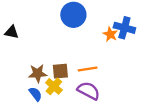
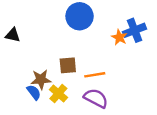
blue cross: (124, 28) -> (135, 30), turned -36
brown square: (60, 71) -> (68, 65), moved
blue semicircle: (35, 94) -> (34, 92), moved

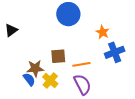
blue cross: (135, 30) -> (115, 52), moved
black triangle: (13, 35) -> (11, 30), turned -48
purple semicircle: (96, 98) -> (82, 84), turned 35

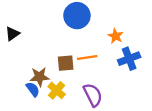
orange line: (81, 64) -> (87, 58), moved

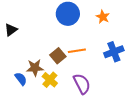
orange star: (116, 36) -> (103, 17), moved
brown square: (66, 63) -> (58, 56), turned -35
blue semicircle: (33, 89) -> (21, 79), moved

